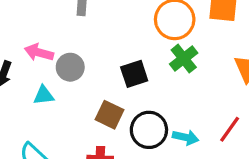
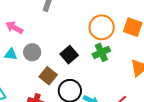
gray circle: (70, 67) -> (32, 52), moved
black square: (134, 74) -> (69, 55), turned -36

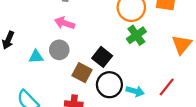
pink arrow: (14, 28) -> (65, 23), moved
black square: (69, 55) -> (102, 57), moved

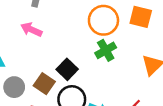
gray circle: (59, 50) -> (14, 87), moved

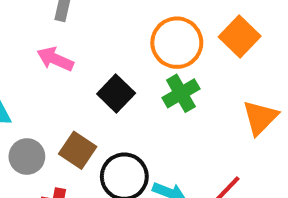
orange square: (141, 17) -> (240, 36), turned 30
black square: (67, 69) -> (116, 93), moved

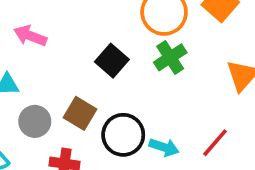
pink arrow: (55, 59) -> (30, 36), moved

